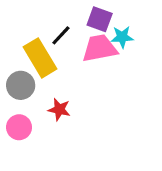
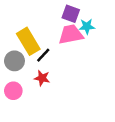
black line: (61, 35) -> (43, 55), moved

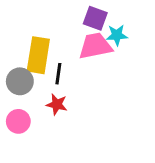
yellow rectangle: (28, 41) -> (38, 55), turned 40
black line: (43, 55) -> (58, 74), turned -35

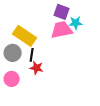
yellow rectangle: (38, 55) -> (25, 36), turned -65
black line: (58, 74) -> (32, 55), moved

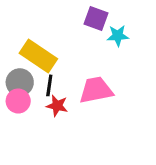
pink trapezoid: (62, 30) -> (96, 90), moved
pink circle: (12, 79) -> (18, 101), moved

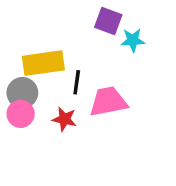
yellow rectangle: (38, 56) -> (43, 63), turned -42
black line: (49, 85) -> (77, 82), moved

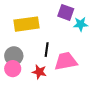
yellow rectangle: (43, 63) -> (27, 24), moved

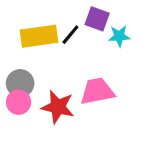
black line: (47, 50) -> (70, 35), moved, turned 32
red star: (39, 72) -> (58, 107), size x1.5

